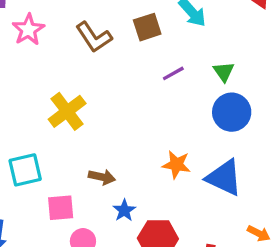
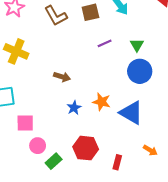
yellow cross: (67, 111) -> (16, 51), moved, turned -35
brown arrow: (102, 177) -> (62, 77), moved
blue star: (124, 210) -> (74, 108), moved

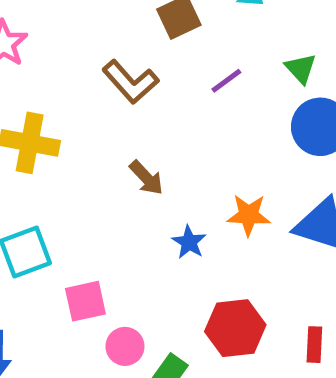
brown L-shape: (56, 16) -> (130, 82), moved
brown arrow: (62, 77) -> (146, 178), turned 42

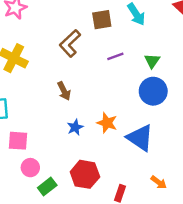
brown L-shape: (130, 82) -> (70, 43), turned 72

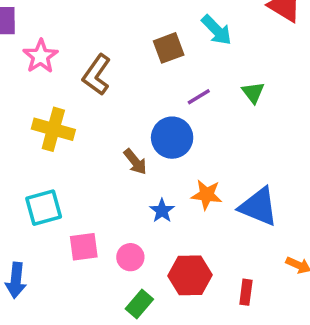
brown L-shape: (70, 43) -> (97, 75), moved
blue circle: (153, 91) -> (172, 138), moved
pink circle: (30, 168) -> (130, 257), moved

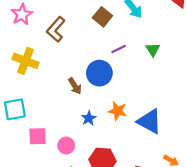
brown square: (169, 48) -> (102, 17), turned -36

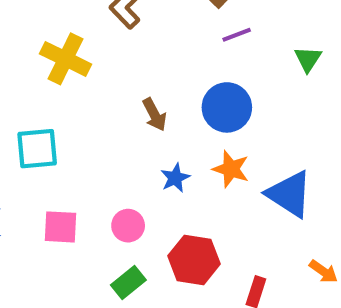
purple line: (119, 49) -> (237, 35), moved
blue circle: (99, 73) -> (227, 107), moved
pink square: (38, 136) -> (60, 227), moved

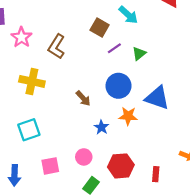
green triangle: (308, 59) -> (139, 54), moved, turned 32
blue triangle: (289, 194) -> (157, 98), moved

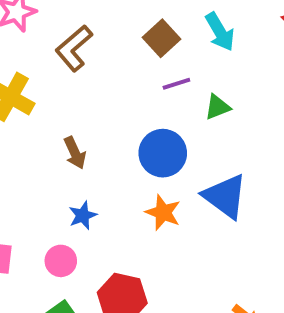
brown arrow: (83, 98) -> (75, 153), moved
blue star: (101, 127) -> (83, 215), moved

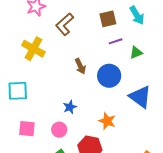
brown square: (161, 38) -> (108, 19), turned 30
brown arrow: (75, 153) -> (80, 66), moved
orange star: (163, 213) -> (107, 121), moved

